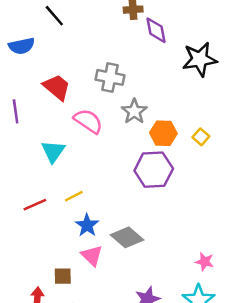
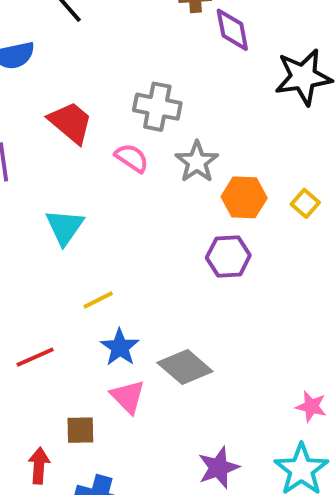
pink semicircle: (88, 121) -> (132, 158), moved, size x0.7
purple hexagon: (154, 170) -> (228, 257), size x0.7
red line: (35, 205) -> (35, 357), moved

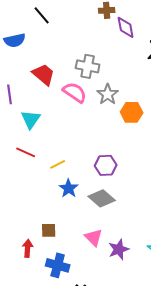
pink semicircle: (132, 158) -> (75, 92), size x1.4
cyan triangle: (65, 227) -> (31, 119), moved
purple hexagon: (228, 257) -> (106, 165), moved
red line: (35, 357) -> (26, 152), moved, turned 48
pink triangle: (128, 397) -> (94, 237), moved

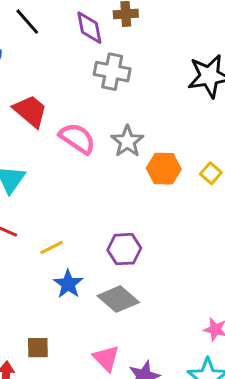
purple diamond: (126, 27) -> (89, 28), moved
gray cross: (88, 66) -> (112, 72), moved

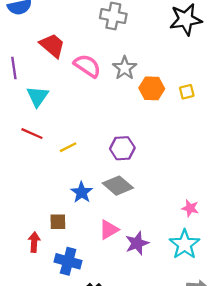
yellow square: (211, 173) -> (187, 92), turned 35
blue star: (68, 284) -> (82, 192), moved
pink triangle: (106, 358) -> (109, 230), turned 45

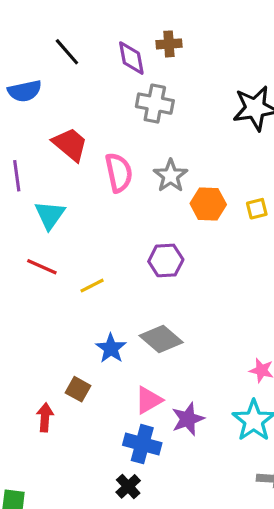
pink semicircle: (87, 66) -> (119, 173), turned 44
purple hexagon: (122, 148) -> (166, 260), moved
brown square: (58, 222) -> (78, 389), turned 30
blue cross: (68, 261) -> (142, 444), moved

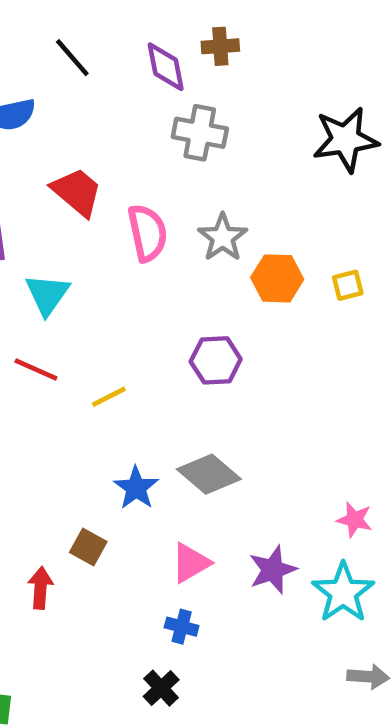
purple star: (188, 419) -> (273, 570), moved
blue cross: (142, 444) -> (182, 627), size x0.6

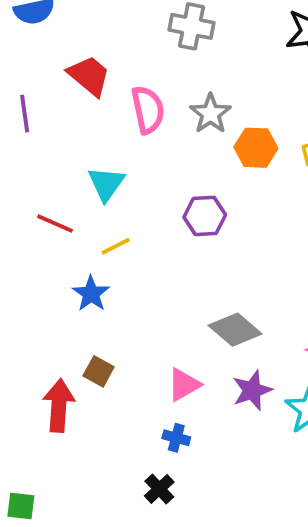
cyan triangle: (47, 294) -> (106, 184), moved
gray diamond: (209, 474) -> (235, 330), moved
blue star: (136, 488) -> (91, 294), moved
red arrow: (40, 588) -> (59, 406), size x1.5

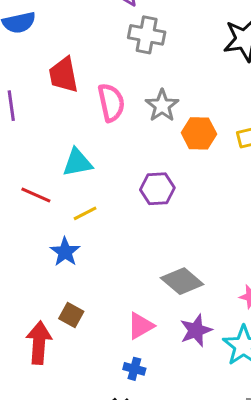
red trapezoid: (89, 76) -> (64, 75), turned -141
cyan triangle: (106, 184) -> (77, 163), turned 44

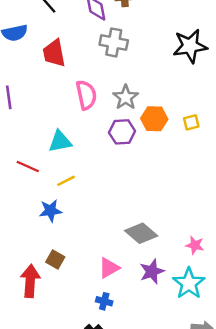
red trapezoid: (64, 75) -> (54, 53), moved
purple hexagon: (157, 189) -> (122, 132), moved
blue star: (65, 252) -> (50, 211), turned 30

